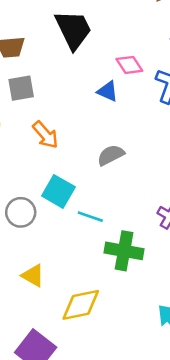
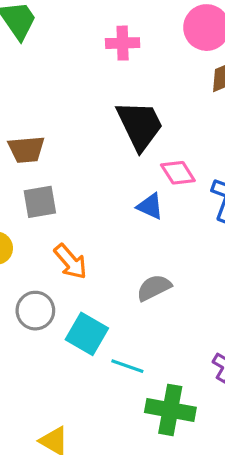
black trapezoid: (73, 30) -> (140, 125), moved
gray circle: (21, 212) -> (35, 311), moved

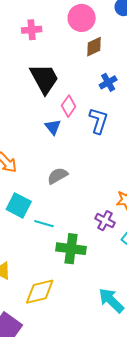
pink diamond: (178, 173) -> (69, 106), turned 70
blue triangle: (150, 206) -> (53, 127), turned 30

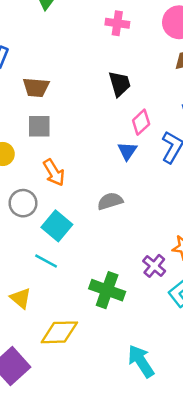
black trapezoid: (44, 79) -> (120, 84), size x0.7
blue triangle: (53, 127) -> (127, 151), moved
cyan line: (44, 224) -> (46, 261), moved

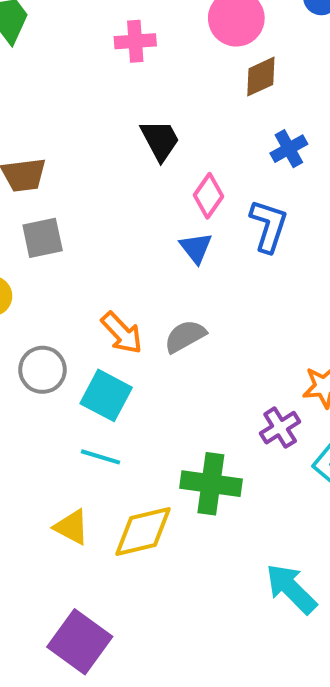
orange arrow: (54, 172) -> (122, 333), moved
purple cross: (154, 266) -> (280, 428), turned 30
yellow diamond: (59, 332) -> (143, 532), moved

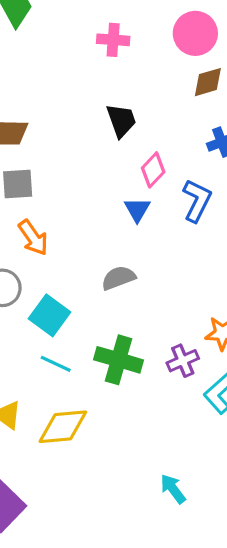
orange arrow: (122, 333) -> (33, 238), moved
cyan line: (101, 457) -> (56, 364), moved
green cross: (211, 484) -> (119, 360), moved
cyan arrow: (291, 589) -> (173, 489), size x0.7

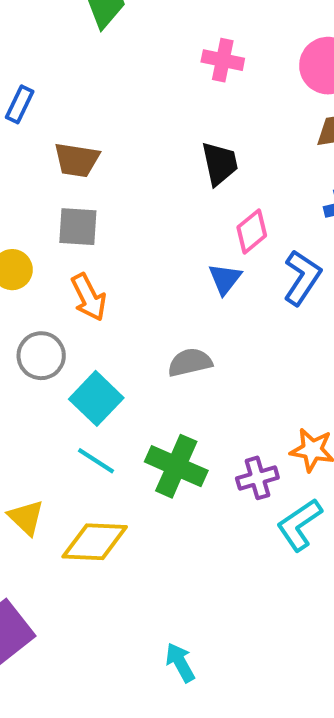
cyan arrow: (173, 489) -> (180, 662), moved

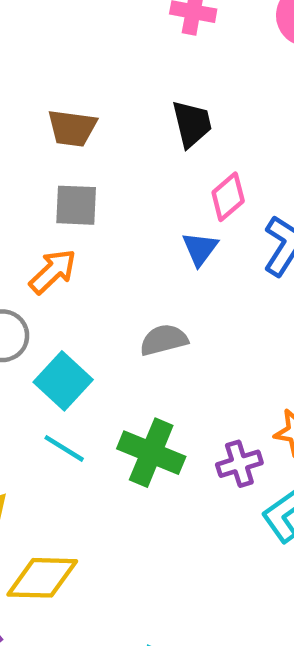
brown trapezoid: (77, 160) -> (72, 128), moved
gray square: (78, 227) -> (76, 205), moved
orange arrow: (89, 297) -> (53, 271), turned -105
yellow diamond: (95, 542) -> (42, 578), moved

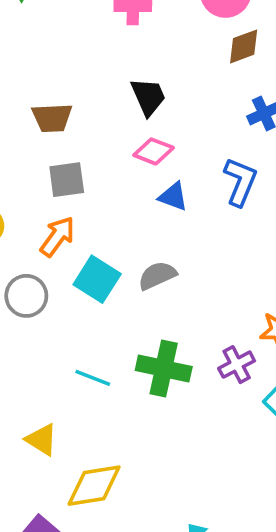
pink diamond: (228, 197) -> (154, 151), moved, turned 72
blue triangle: (200, 249) -> (173, 197), turned -36
cyan square: (63, 381) -> (97, 279), moved

